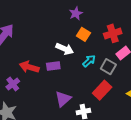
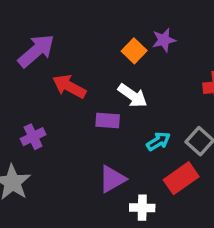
orange square: (83, 34) -> (134, 51), moved
cyan arrow: (89, 61) -> (158, 141), moved
red arrow: (29, 67) -> (69, 86), moved

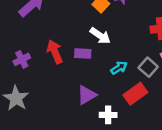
red arrow: (69, 86) -> (55, 52), moved, turned 40
purple cross: (33, 137) -> (22, 59), moved

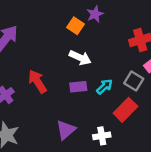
purple rectangle: (83, 54) -> (78, 87), moved
purple triangle: (87, 95) -> (66, 130), moved

